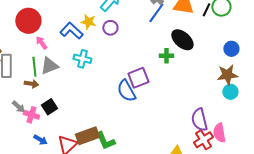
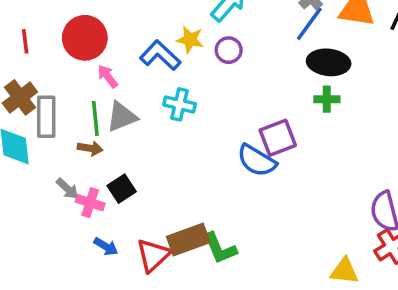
black ellipse: (182, 40) -> (329, 62), moved, turned -35
blue semicircle: (126, 91) -> (257, 161), turned -30

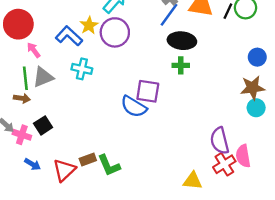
yellow star: (190, 40) -> (89, 25), turned 30
purple circle: (229, 50) -> (115, 32), size x1.6
purple square: (278, 138) -> (148, 91), turned 30
brown rectangle: (188, 239) -> (88, 160), size x0.6

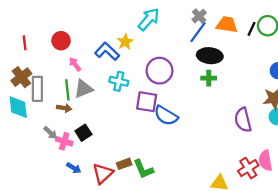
red circle: (18, 24) -> (61, 41), size x0.7
purple circle: (115, 32) -> (159, 71), moved
purple square: (148, 91) -> (147, 102), moved
purple semicircle: (220, 141) -> (243, 120), moved

